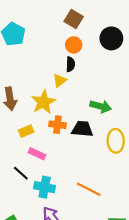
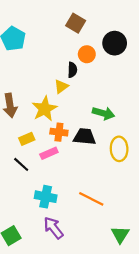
orange circle: (74, 45) -> (87, 54), moved
pink rectangle: (37, 154) -> (49, 153), moved, turned -49
black line: (21, 173) -> (21, 164), moved

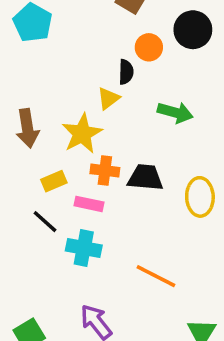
green arrow: (103, 113) -> (175, 112), moved
pink rectangle: (49, 153) -> (89, 204), turned 36
cyan cross: (46, 197) -> (84, 248), moved

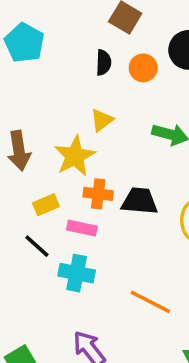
black semicircle: (126, 72) -> (104, 63), moved

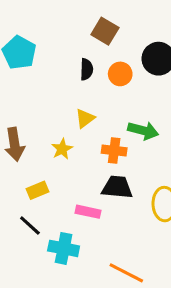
yellow star: (75, 156) -> (62, 149), size x0.6
orange cross: (98, 194) -> (114, 150), moved
pink rectangle: (82, 228) -> (88, 212), moved

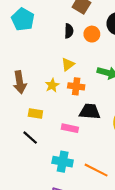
orange cross: (114, 150) -> (76, 86), moved
yellow rectangle: (38, 190) -> (35, 114), turned 32
cyan cross: (64, 248) -> (63, 162), moved

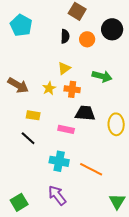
brown arrow: (20, 82) -> (18, 85), turned -50

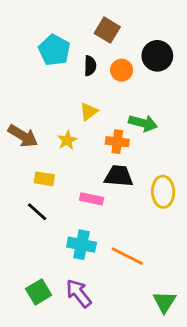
cyan pentagon: (21, 25) -> (54, 50), moved
orange cross: (72, 89) -> (117, 142), moved
green square: (19, 202) -> (39, 292), moved

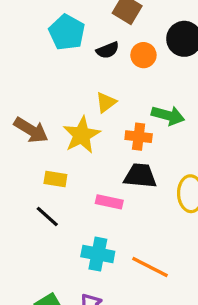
black semicircle: (90, 66) -> (108, 50), turned 66
yellow star: (67, 140) -> (82, 135), size x1.6

